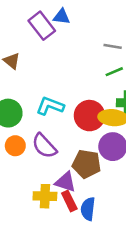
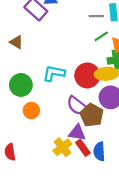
purple semicircle: (44, 146) -> (77, 106), moved
brown pentagon: (86, 164) -> (92, 115), turned 30
yellow cross: (45, 196) -> (63, 147), turned -30

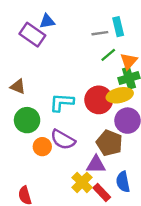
brown triangle: (16, 42) -> (18, 87), moved
purple semicircle: (77, 106) -> (63, 140), moved
red rectangle: (83, 148) -> (102, 193), moved

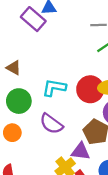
orange circle: (42, 147) -> (12, 133), moved

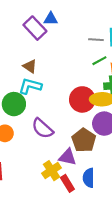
brown triangle: (14, 68) -> (30, 66), moved
cyan L-shape: (54, 88) -> (30, 86), moved

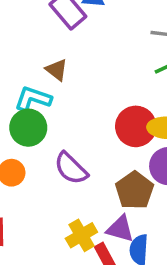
cyan L-shape: (30, 86) -> (33, 99), moved
purple triangle: (68, 157) -> (120, 229), moved

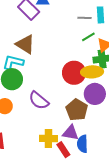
brown triangle: (57, 70) -> (25, 44), size x1.5
yellow cross: (81, 235) -> (48, 139), turned 36

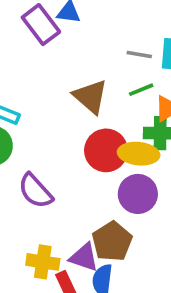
brown triangle: (25, 44) -> (90, 97), moved
brown pentagon: (77, 110) -> (112, 241), moved

